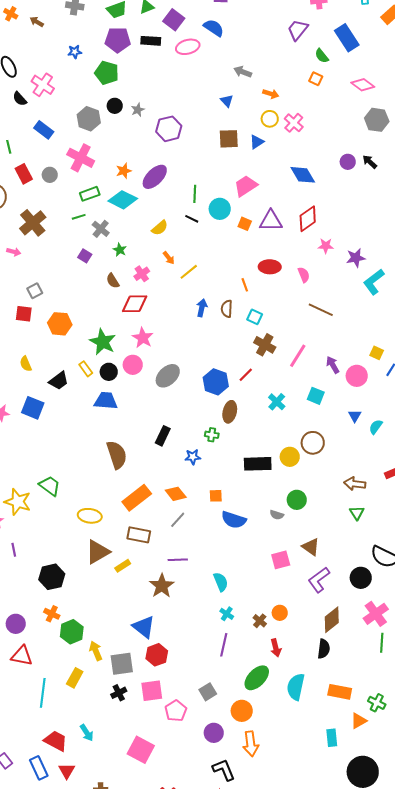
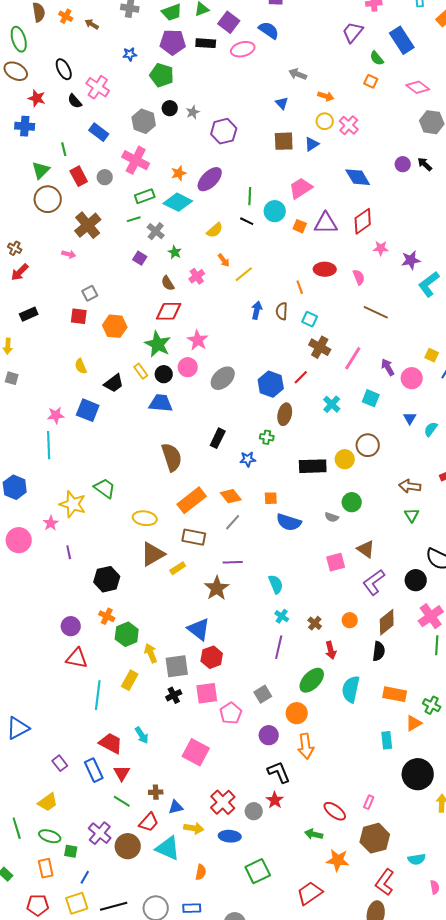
red diamond: (135, 304) -> (169, 311), moved
orange circle: (280, 613) -> (350, 620), moved

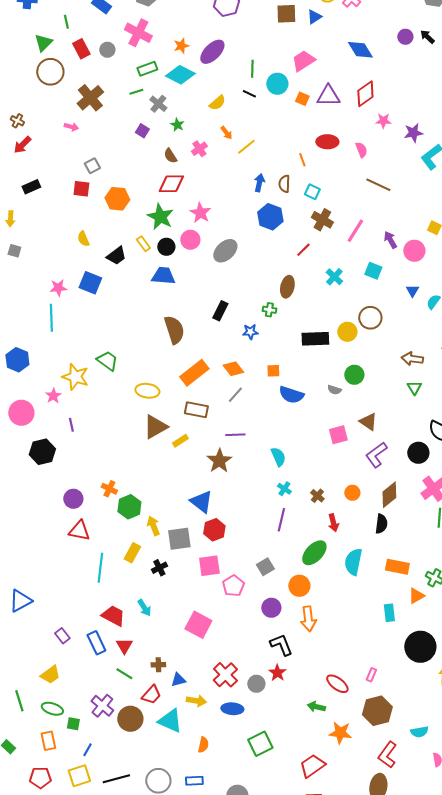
blue hexagon: (271, 384) -> (270, 217), moved
black hexagon: (107, 579) -> (42, 452), moved
black cross: (174, 695) -> (159, 568), moved

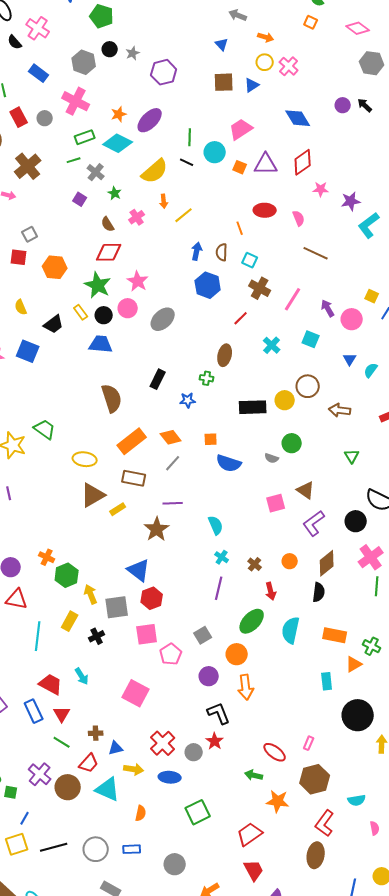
yellow semicircle: (217, 103) -> (155, 171), size x1.6
orange arrow: (226, 133) -> (164, 201), turned 32
brown arrow: (412, 359) -> (340, 410), moved

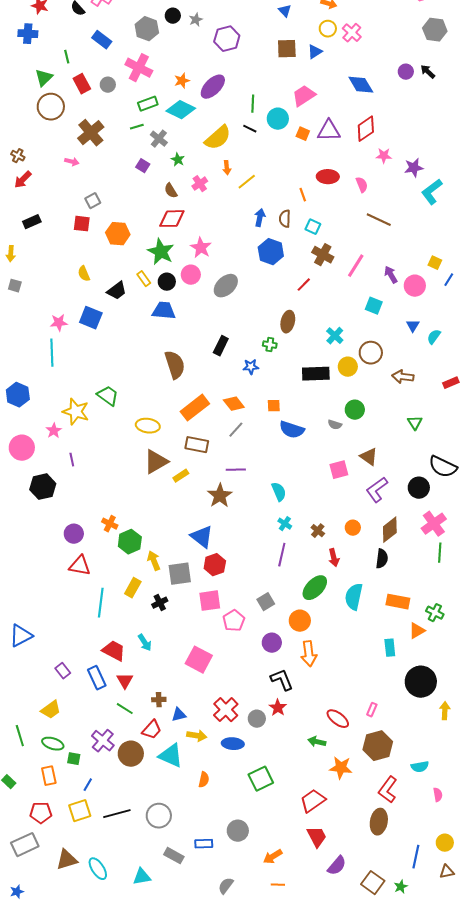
cyan cross: (272, 345) -> (335, 336), moved
blue rectangle: (132, 849) -> (204, 844), moved

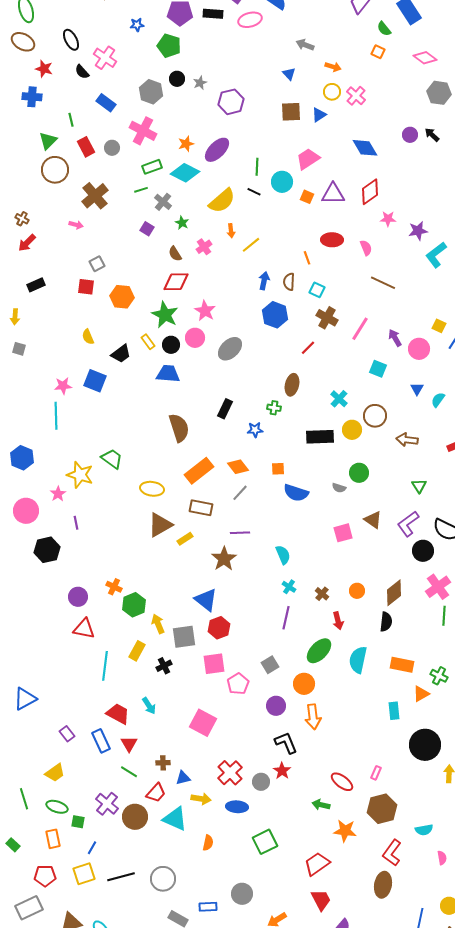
purple L-shape: (377, 490) -> (408, 524), moved

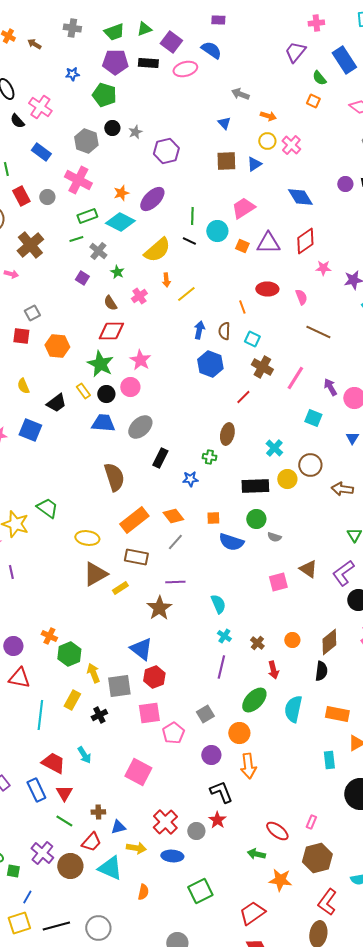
gray ellipse: (230, 349) -> (140, 427), moved
green circle: (359, 473) -> (256, 519), moved

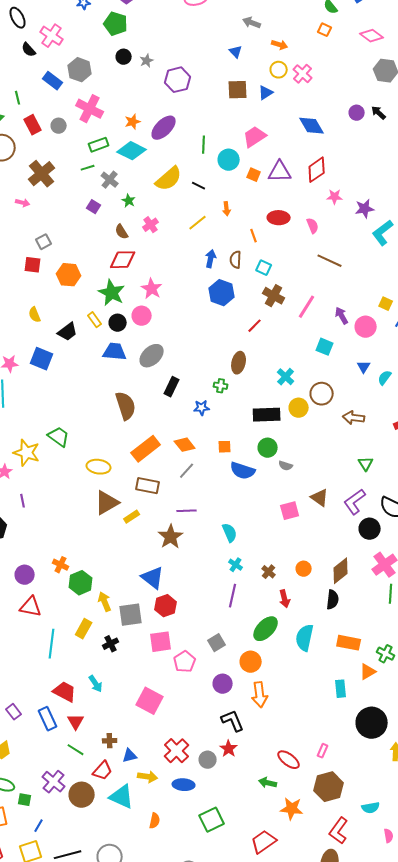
gray hexagon: (86, 141) -> (80, 70), moved
black line: (189, 241) -> (199, 186), moved
orange arrow: (166, 280) -> (227, 209), moved

